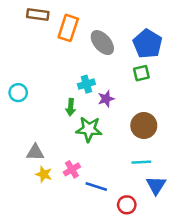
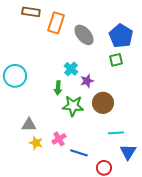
cyan cross: (86, 84) -> (71, 69), turned -32
cyan circle: (18, 93) -> (15, 76), size x1.5
brown circle: (144, 126) -> (103, 103), moved

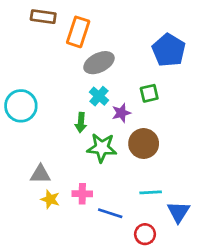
gray ellipse: (84, 35) -> (99, 63), moved, turned -75
green square: (116, 60) -> (149, 93), moved
cyan line: (116, 133) -> (151, 192), moved
pink cross: (59, 139) -> (82, 194), turned 32

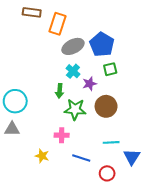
blue pentagon: (169, 50) -> (102, 44), moved
cyan circle: (21, 106) -> (15, 101), moved
gray triangle: (40, 174) -> (12, 129), moved
pink cross: (82, 194) -> (62, 135), moved
yellow star: (50, 199) -> (42, 156), moved

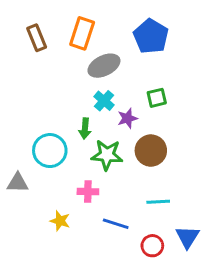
brown rectangle: (32, 12) -> (37, 38), moved, turned 60
blue pentagon: (102, 44) -> (151, 36), moved
cyan circle: (15, 101) -> (50, 151), moved
blue triangle: (132, 157) -> (187, 237), moved

